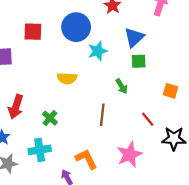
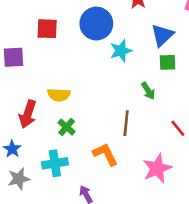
yellow semicircle: (67, 78) -> (59, 95), moved
orange L-shape: (86, 159) -> (105, 154), moved

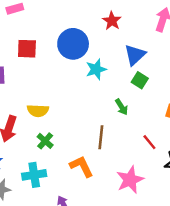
green square: (168, 62) -> (140, 80), turned 35

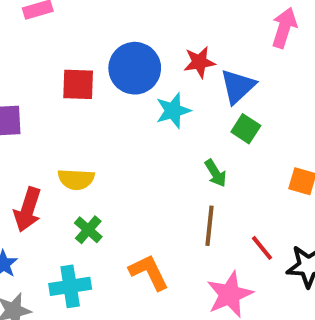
red star: (112, 21) -> (199, 62), moved, turned 30
red square: (27, 49) -> (78, 84), moved
brown line: (101, 137) -> (209, 226), moved
red line: (149, 142) -> (262, 248), moved

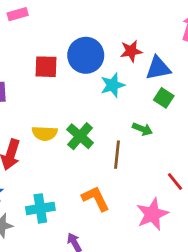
blue triangle: (238, 86) -> (158, 68), turned 32
green arrow: (216, 173) -> (142, 129), turned -36
brown line: (209, 226) -> (117, 155), moved
green cross: (88, 230) -> (80, 136), moved, size x1.4

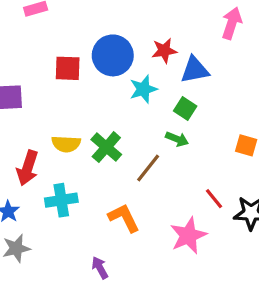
green square: (164, 98) -> (185, 108), moved
brown line: (117, 155) -> (148, 168), turned 32
cyan cross: (40, 208) -> (61, 200), moved

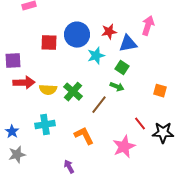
pink arrow: (232, 23) -> (148, 26), moved
red arrow: (28, 168) -> (24, 83), moved, turned -110

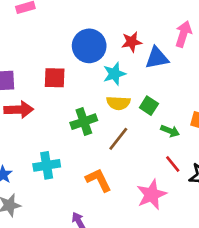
red square: (49, 43) -> (55, 78), moved
green square: (122, 68) -> (149, 106), moved
green arrow: (117, 87) -> (170, 131), moved
yellow semicircle: (48, 90) -> (118, 103), moved
green cross: (73, 92) -> (84, 122), turned 30

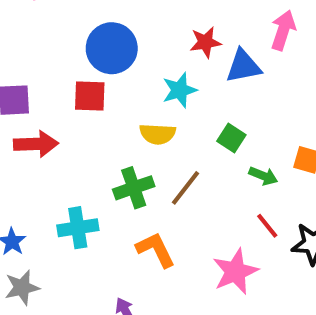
blue circle: (89, 46) -> (112, 48), moved
yellow semicircle: (118, 103) -> (158, 134), moved
green cross: (84, 122) -> (134, 188), moved

